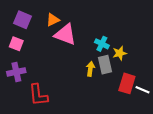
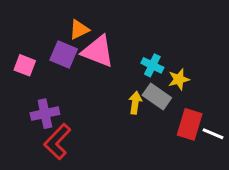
purple square: (23, 20) -> (64, 54), moved
gray rectangle: (105, 65) -> (157, 96), turned -42
purple cross: (16, 72) -> (45, 114), moved
red L-shape: (38, 95) -> (57, 142), turned 50

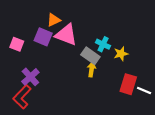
gray rectangle: (157, 96) -> (90, 56), moved
purple cross: (45, 114) -> (30, 77), turned -30
red L-shape: (57, 142) -> (22, 97), moved

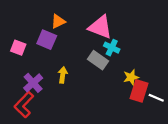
pink triangle: (66, 35) -> (100, 27), moved
yellow star: (121, 54) -> (131, 77), moved
yellow arrow: (91, 69) -> (63, 75), moved

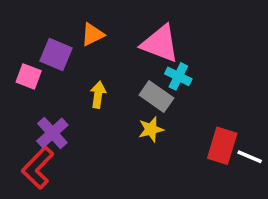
purple square: (47, 40) -> (56, 55), moved
yellow arrow: (63, 75) -> (98, 95), moved
yellow star: (131, 77) -> (151, 129), moved

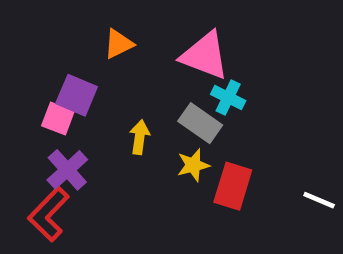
purple square: (56, 55) -> (77, 95), moved
pink square: (29, 76) -> (58, 119), moved
yellow arrow: (98, 95) -> (140, 137), moved
red rectangle: (222, 146) -> (233, 186), moved

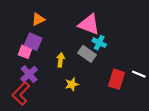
orange triangle: (119, 44) -> (38, 19), moved
yellow star: (193, 165) -> (72, 84), moved
red rectangle: (233, 186) -> (116, 79), moved
white line: (319, 200) -> (139, 74), moved

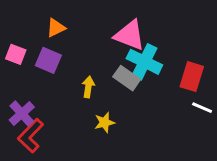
cyan cross: (99, 43) -> (144, 62), size x1.6
pink square: (25, 52) -> (16, 54), moved
purple cross: (29, 74) -> (22, 114), moved
red rectangle: (116, 79) -> (192, 77), moved

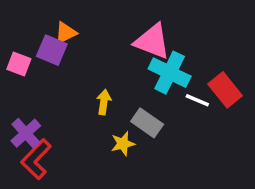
purple square: (48, 60) -> (52, 50), moved
red rectangle: (192, 77) -> (225, 90), turned -56
gray rectangle: (127, 78) -> (147, 123), moved
white line: (202, 108) -> (197, 100), moved

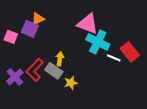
gray rectangle: (147, 123) -> (54, 71), moved
red L-shape: (36, 159) -> (35, 70), moved

